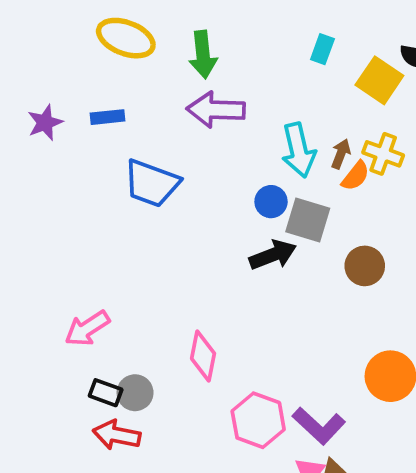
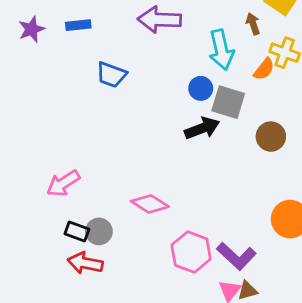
brown arrow: (341, 154) -> (253, 24), moved, turned -40
blue trapezoid: (152, 183) -> (111, 75), size x0.7
pink diamond: (203, 356) -> (150, 204), turned -69

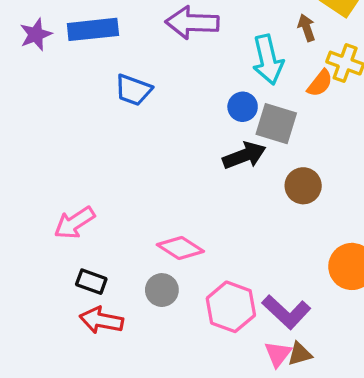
blue rectangle: (78, 25) -> (93, 29), size x1.6
brown circle: (271, 137) -> (303, 186), moved
gray circle: (99, 231) -> (162, 290), moved

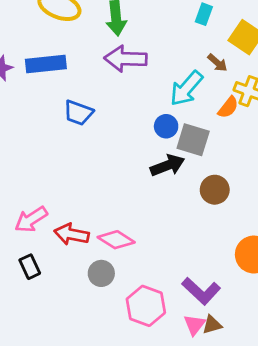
brown arrow: (306, 28) -> (217, 63), turned 150
cyan arrow: (268, 60) -> (186, 88), turned 54
black rectangle: (91, 282) -> (30, 267), moved, turned 45
pink hexagon: (231, 307) -> (146, 306), moved
red arrow: (101, 320) -> (72, 234), moved

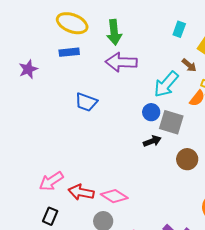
blue rectangle: (46, 64) -> (69, 52), moved, size x0.7
black arrow: (167, 165) -> (152, 141), size x0.7
black rectangle: (30, 267) -> (50, 216), turned 48

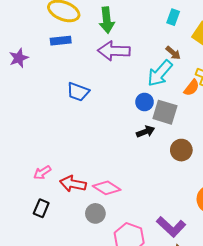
brown arrow: (189, 65) -> (173, 53), moved
pink arrow: (51, 181) -> (42, 173), size x0.7

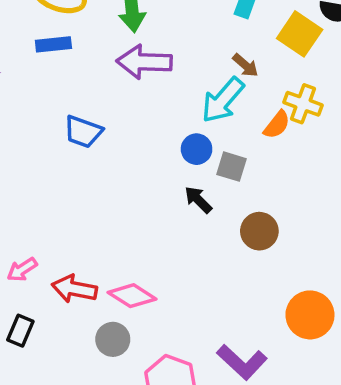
gray square: (165, 112) -> (231, 167), size x0.7
black arrow: (146, 132) -> (198, 200), turned -114

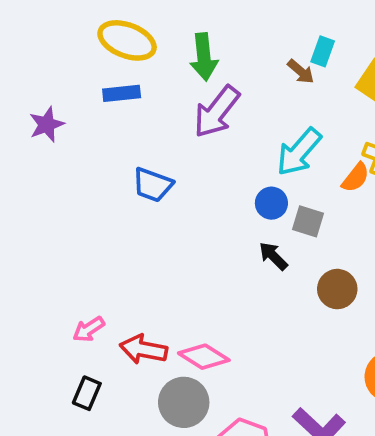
purple arrow: (144, 62) -> (217, 112), turned -54
brown arrow: (245, 65) -> (301, 71), moved
gray circle: (113, 339) -> (184, 402), size x1.4

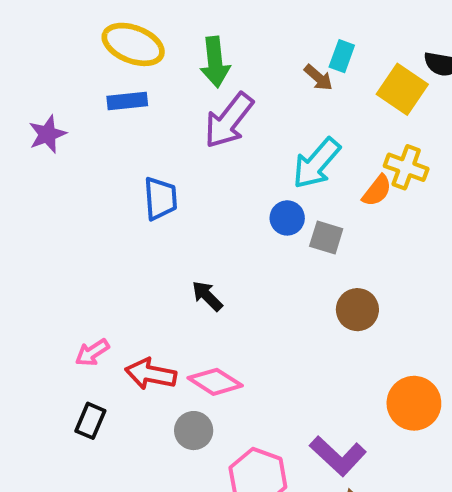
blue trapezoid: (153, 185) -> (160, 198), turned -114
black arrow: (273, 256) -> (207, 296), moved
gray circle: (184, 402) -> (194, 431), size x0.7

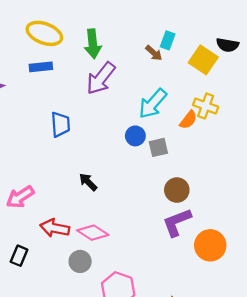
gray square: (326, 237) -> (158, 147), turned -30
pink arrow: (92, 353) -> (20, 197), moved, size x1.4
purple L-shape: (338, 456) -> (177, 222), moved, turned 116

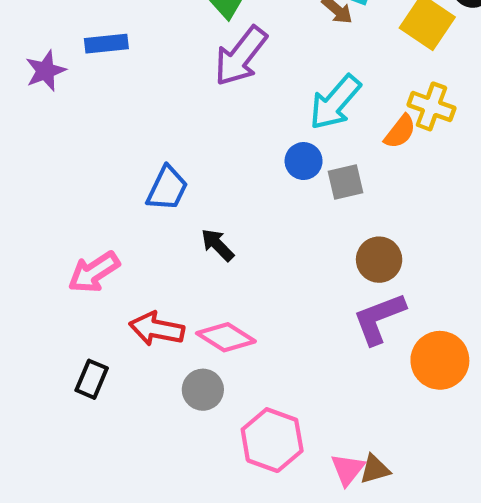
blue rectangle: (41, 67) -> (106, 44), moved
blue trapezoid: (60, 124) -> (167, 188), moved, turned 30

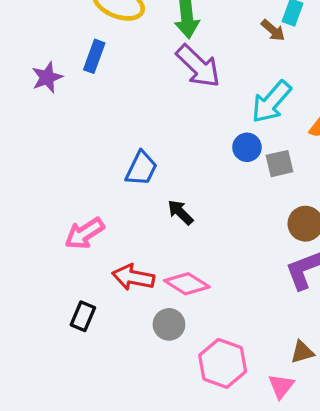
blue rectangle: (106, 44) -> (94, 56), turned -64
purple arrow: (241, 56) -> (198, 66), turned -84
brown triangle: (375, 469) -> (302, 352), moved

